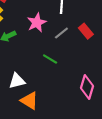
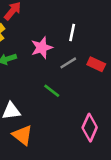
red rectangle: (86, 31) -> (96, 64), turned -32

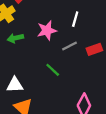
red rectangle: (96, 64) -> (94, 49), turned -49

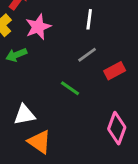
pink star: (47, 30) -> (38, 27), moved
red rectangle: (94, 49) -> (115, 71), moved

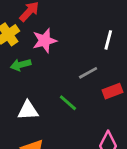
white line: (89, 19) -> (108, 40), moved
white triangle: (24, 115) -> (28, 110), moved

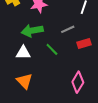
green arrow: (21, 65) -> (32, 31), moved, size x1.5

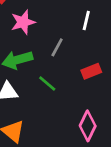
gray line: (68, 29) -> (57, 47), moved, turned -32

